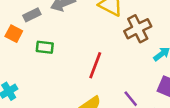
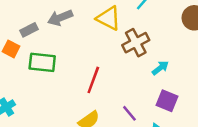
green rectangle: (45, 47) -> (42, 62), size x1.5

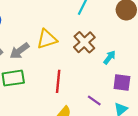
gray arrow: (60, 18) -> (20, 51), moved
yellow triangle: (109, 18) -> (47, 39), moved, turned -30

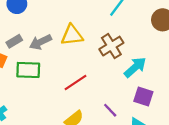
cyan arrow: (109, 57) -> (135, 67), size x1.5
red line: (58, 81) -> (75, 82), turned 40

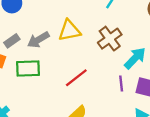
purple line: (110, 110) -> (121, 83), moved, turned 42

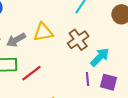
red line: (76, 78) -> (32, 73), moved

